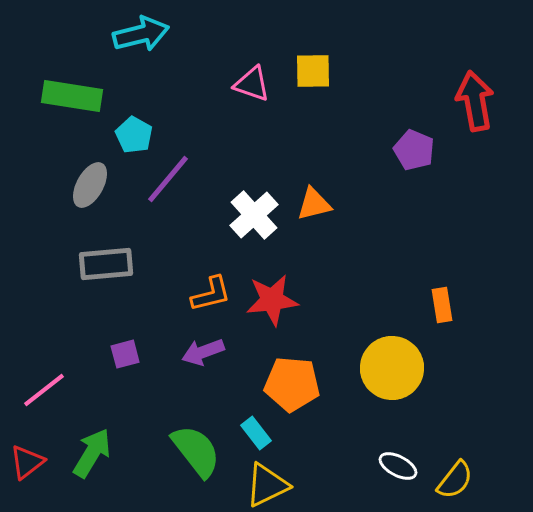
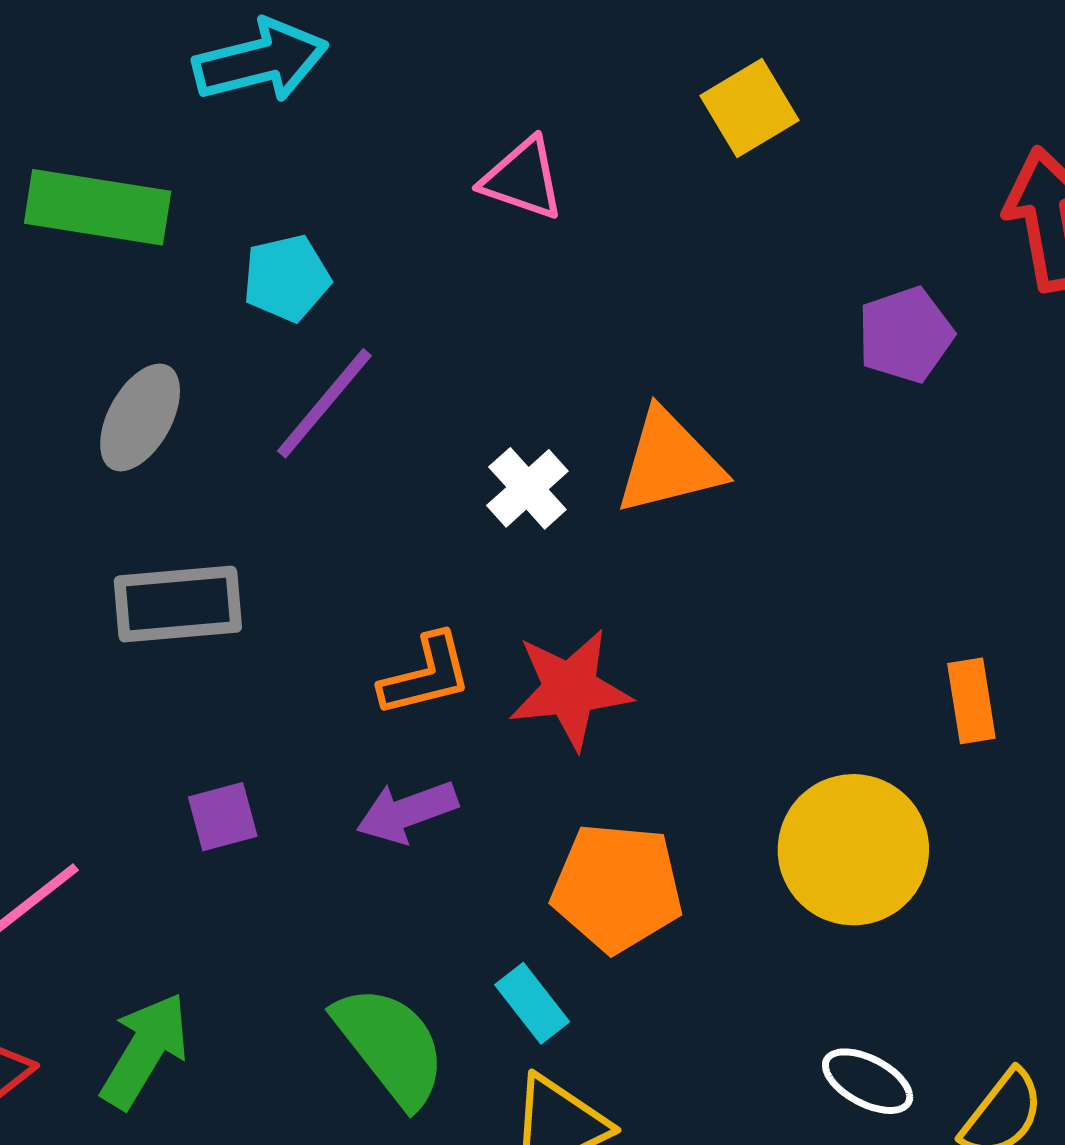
yellow square: (313, 71) -> (749, 108), moved, turned -30
cyan pentagon: (134, 135) -> (287, 278), moved, turned 30
purple pentagon: (414, 150) -> (905, 335), turned 30
orange triangle: (314, 204) -> (669, 462), size x1.4
white cross: (254, 215) -> (527, 488), size x0.7

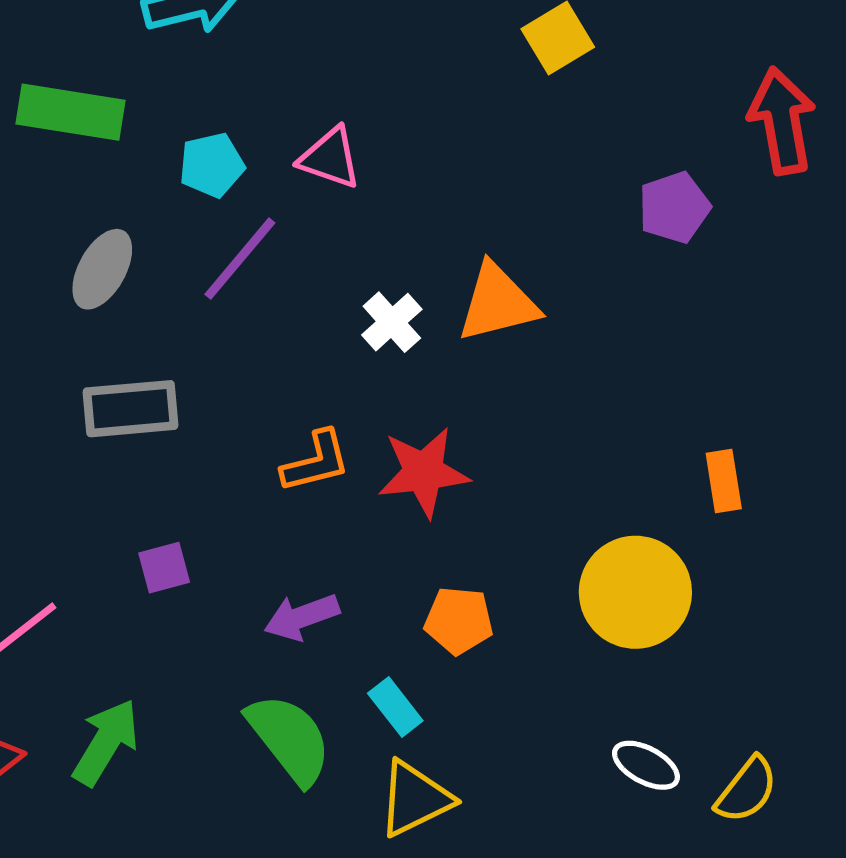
pink triangle: (523, 179) -> (330, 158), moved
purple arrow: (407, 812) -> (302, 617), moved
orange pentagon: (617, 887) -> (459, 620), size x0.7

